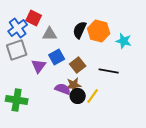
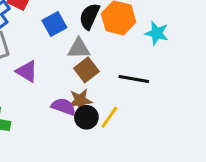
gray triangle: (50, 34) -> (79, 48), moved
blue square: (57, 57) -> (54, 24), moved
purple triangle: (39, 66) -> (27, 71), turned -35

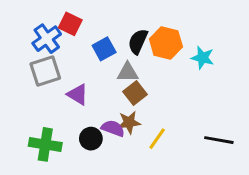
black line: (134, 79) -> (219, 140), moved
black circle: (86, 117) -> (91, 139), moved

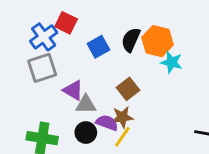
cyan star: (203, 58) -> (172, 62), moved
gray triangle: (128, 72) -> (86, 104), moved
yellow line: (157, 139) -> (122, 137), moved

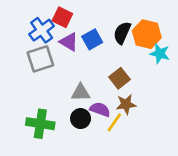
purple triangle: (73, 90) -> (69, 42), moved
brown star: (122, 117) -> (126, 104), moved

